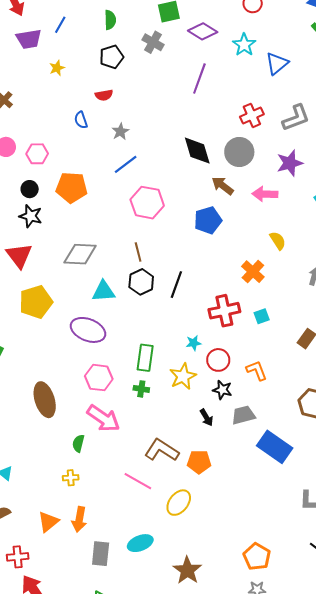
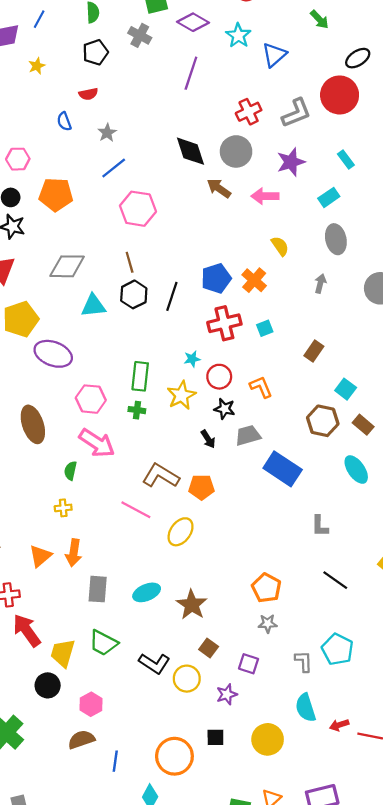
blue pentagon: (208, 220) -> (216, 278), moved
purple ellipse: (88, 330) -> (53, 354), moved
cyan ellipse: (140, 543) -> (147, 592), moved

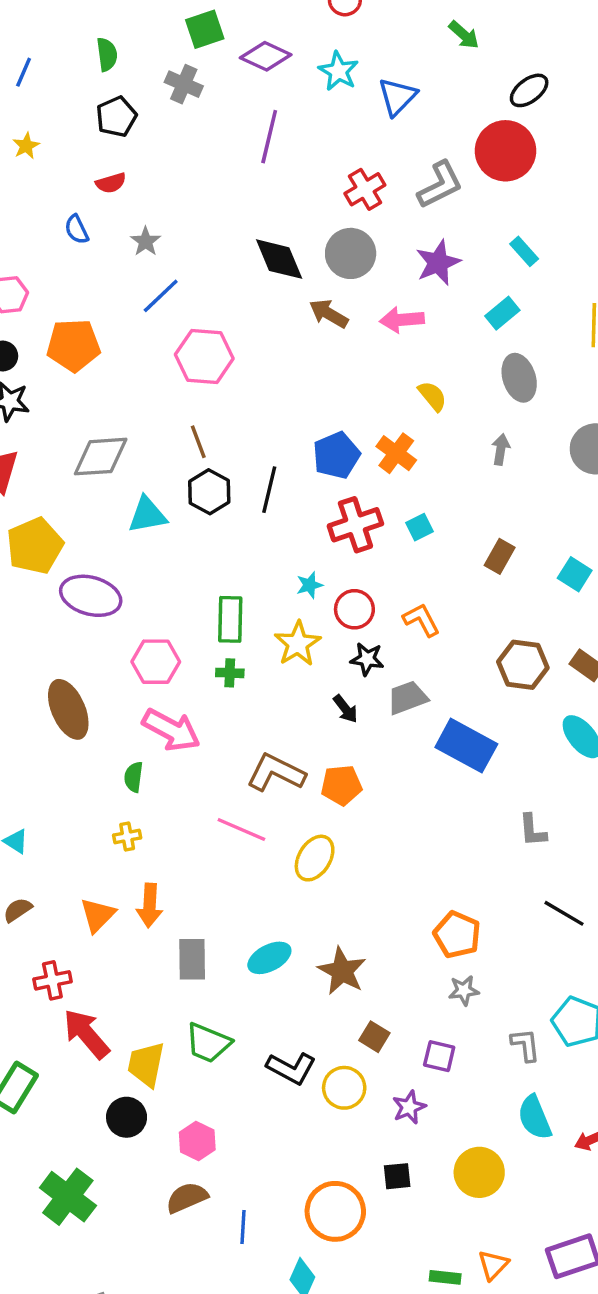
cyan square: (346, 389) -> (575, 574), moved

